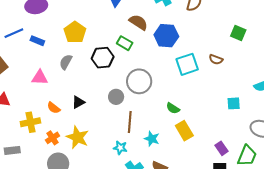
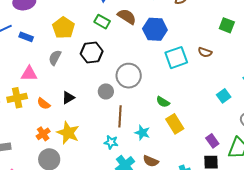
green rectangle: (125, 43) -> (102, 22), moved
cyan square: (234, 103) -> (224, 96), turned -32
yellow cross: (30, 122) -> (17, 98), moved

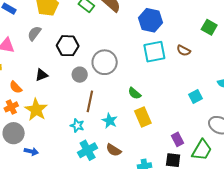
blue hexagon: (155, 29) -> (151, 20), moved
black hexagon: (92, 53) -> (68, 46), moved
orange semicircle: (44, 104) -> (16, 87), moved

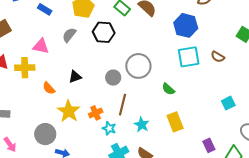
black hexagon: (68, 46) -> (104, 32), moved
green semicircle: (135, 93) -> (168, 89), moved
orange cross: (11, 107) -> (96, 113), moved

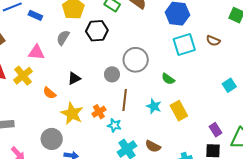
yellow cross: (25, 68) -> (23, 76), turned -30
cyan star: (142, 125) -> (154, 106), moved

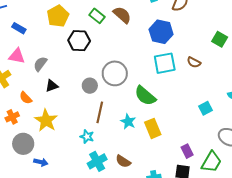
blue rectangle: (35, 15) -> (19, 28), moved
gray semicircle: (63, 38) -> (40, 64), moved
green semicircle: (168, 79) -> (145, 96), size x1.6
orange cross: (99, 112) -> (12, 117), moved

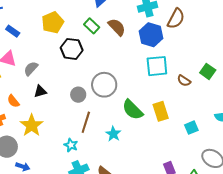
blue hexagon: (161, 32) -> (151, 35), moved
green square: (220, 39) -> (208, 71), moved
cyan square: (165, 63) -> (157, 66), moved
yellow rectangle: (153, 128) -> (161, 111), moved

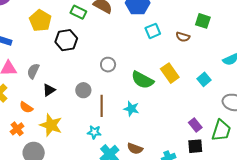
cyan square: (157, 66) -> (153, 31), size x0.7
gray circle: (104, 85) -> (108, 65), size x0.6
gray circle: (78, 95) -> (83, 90), moved

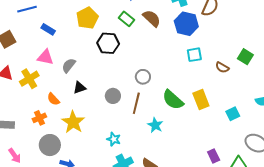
brown line: (102, 106) -> (136, 103), moved

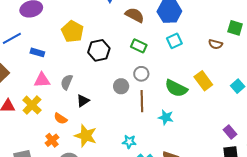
green rectangle: (127, 19) -> (139, 46), moved
cyan square: (194, 55) -> (174, 41), moved
gray circle: (113, 96) -> (121, 86), moved

